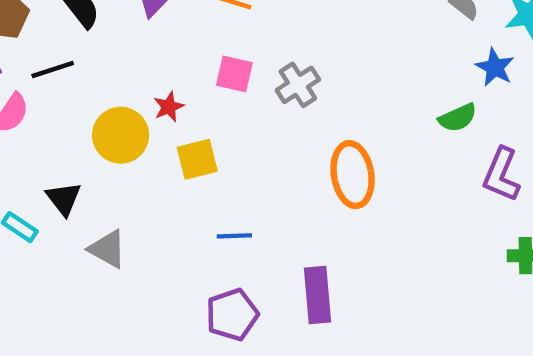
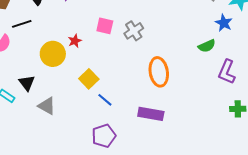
yellow square: (197, 159) -> (89, 79), moved, turned -30
blue line: (234, 236) -> (105, 100), turned 42
purple rectangle: (318, 295) -> (151, 114), moved, turned -75

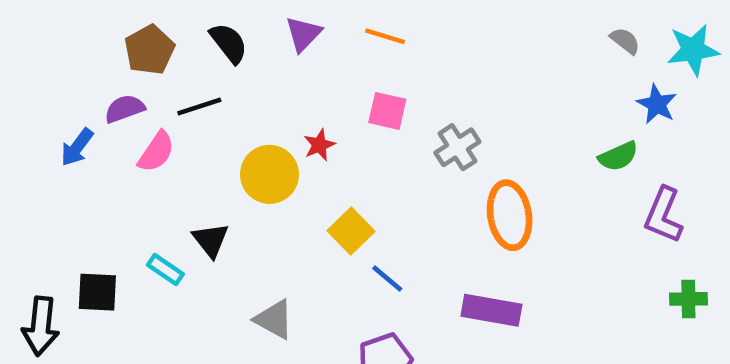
gray cross: (134, 31) -> (457, 147), moved
gray triangle: (47, 106) -> (274, 319), moved

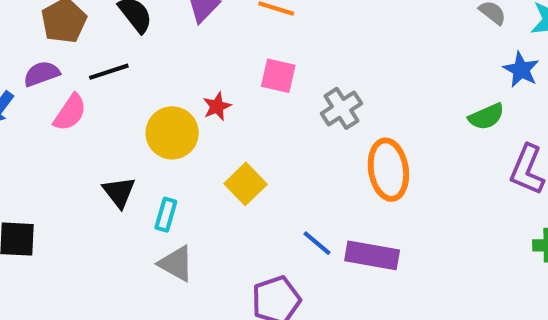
cyan rectangle: (165, 270) -> (166, 215), moved, turned 72
blue line: (387, 279) -> (317, 243), moved

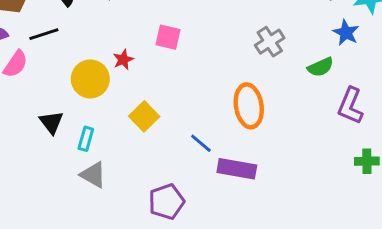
gray cross: (341, 108) -> (270, 42), moved
blue line: (317, 243) -> (201, 143), moved

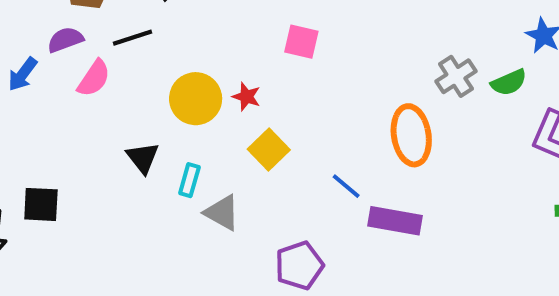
gray cross: (270, 42) -> (456, 76), moved
red star: (123, 60) -> (246, 97), moved, turned -30
gray triangle: (93, 175) -> (222, 213), moved

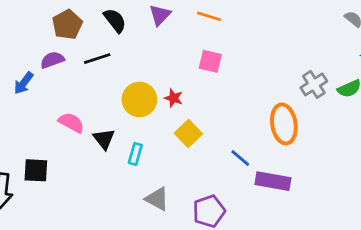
pink semicircle: (94, 78) -> (71, 123), moved, turned -95
gray triangle: (222, 213) -> (157, 199), moved

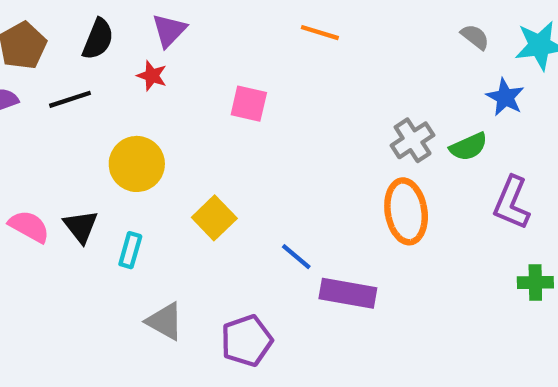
orange line: (209, 16) -> (320, 33), moved
black semicircle: (115, 20) -> (98, 39), turned 60
red star: (173, 98) -> (152, 76), moved
pink semicircle: (71, 123) -> (29, 226), moved
orange ellipse: (284, 124) -> (406, 211), moved

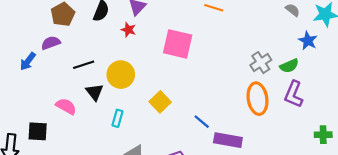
black line: (70, 99) -> (84, 65), moved
pink square: (249, 104) -> (178, 44), size x1.6
purple L-shape: (512, 203) -> (294, 94), moved
black triangle: (81, 226) -> (95, 92), moved

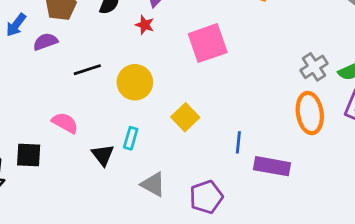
pink square: (178, 44) -> (208, 43), turned -32
blue arrow: (28, 61) -> (16, 25), moved
black triangle: (95, 92) -> (103, 155), moved
blue line: (202, 122) -> (238, 142), turned 56

